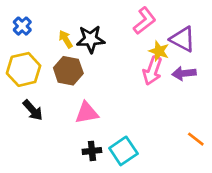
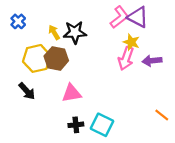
purple triangle: (183, 39) -> (138, 17), moved
yellow hexagon: (24, 69) -> (37, 58), moved
cyan square: (123, 151) -> (102, 125), turned -30

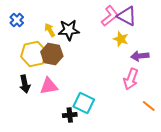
pink arrow: (126, 58) -> (131, 79), moved
black arrow: (27, 91) -> (25, 84), turned 30
pink triangle: (72, 93) -> (49, 86), moved
cyan square: (102, 125) -> (84, 103), moved

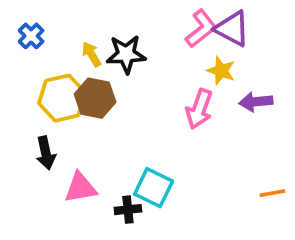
pink arrow: (131, 79) -> (199, 109), moved
pink triangle: (49, 86) -> (80, 188), moved
orange line: (149, 106) -> (272, 193), turned -48

